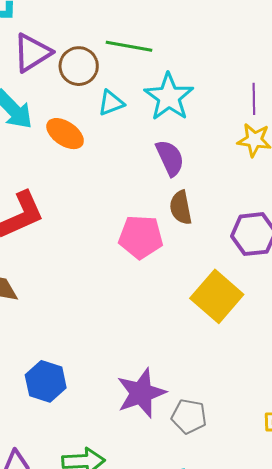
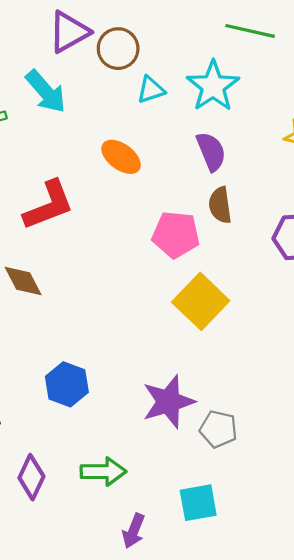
green line: (129, 46) -> (250, 31), moved
orange ellipse: (65, 134) -> (121, 157), moved
yellow square: (217, 296) -> (201, 301), moved

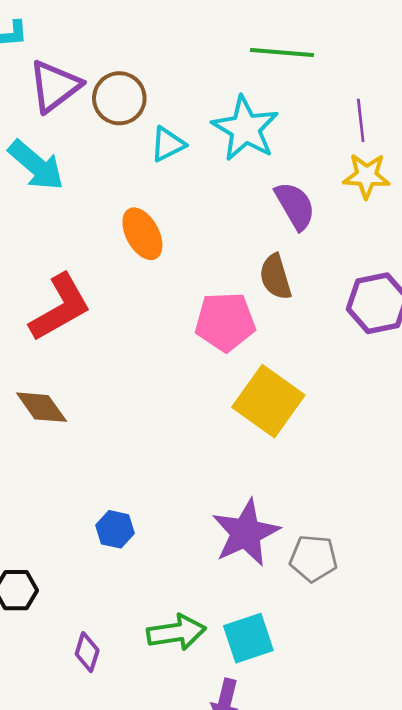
purple semicircle: (211, 151) -> (295, 206), moved
orange ellipse: (121, 157) -> (142, 234), turned 33
blue hexagon: (67, 384) -> (115, 529), size x0.7
purple diamond: (31, 477) -> (87, 652), size x0.7
cyan square: (198, 503) -> (248, 638), moved

